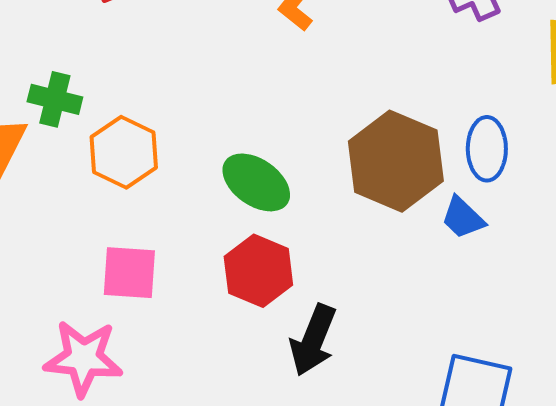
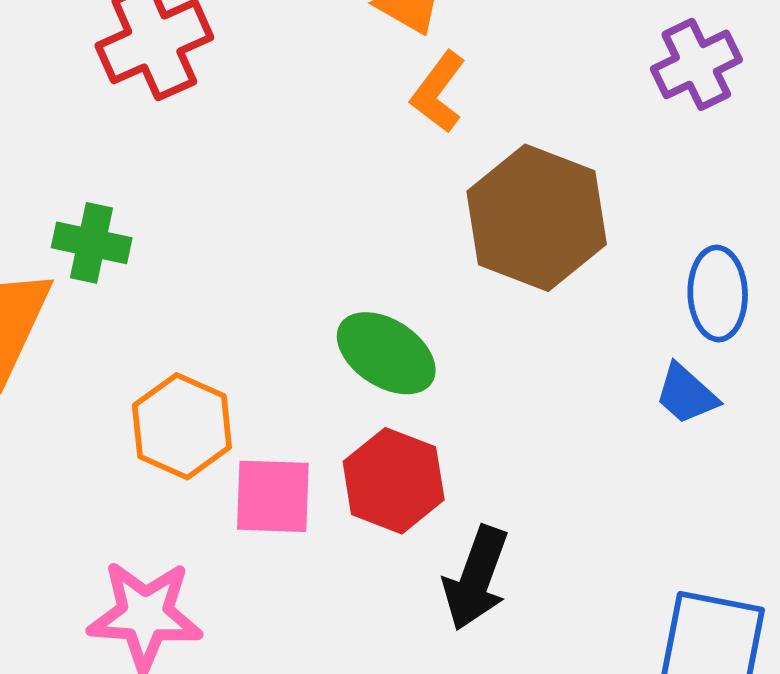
orange hexagon: (124, 152) -> (182, 426), moved
brown hexagon: (396, 161) -> (537, 218), moved
pink square: (129, 273) -> (273, 496), moved

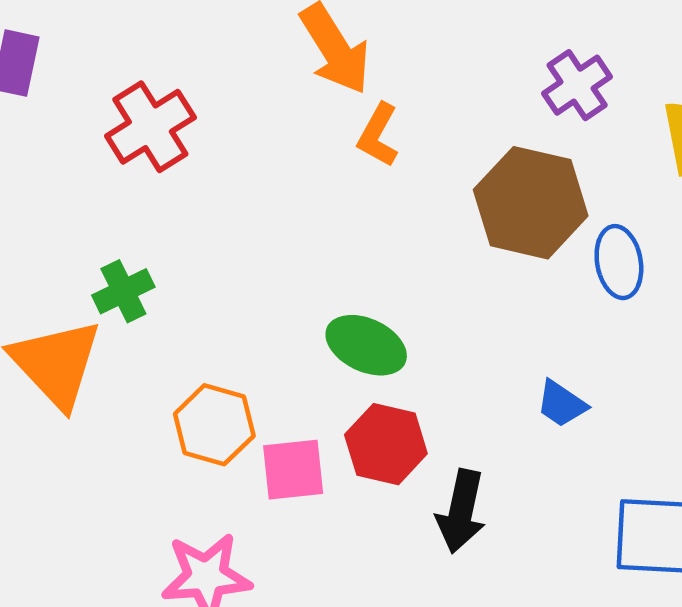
brown hexagon: (537, 218) -> (531, 203), moved
green cross: (92, 243) -> (123, 291), turned -30
blue trapezoid: (686, 394) -> (561, 404), moved

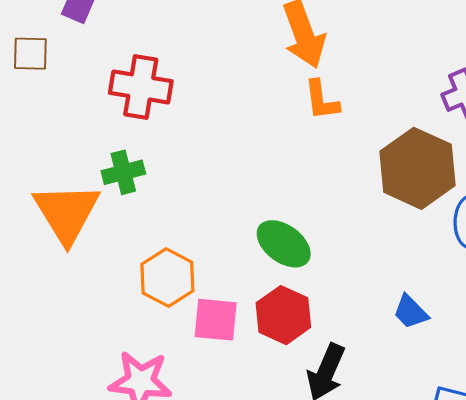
red cross: (150, 127) -> (141, 87), moved, turned 30
orange L-shape: (378, 135) -> (322, 100), turned -48

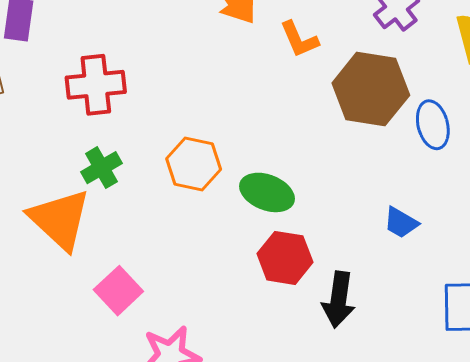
orange L-shape: (322, 100) -> (299, 39), moved
orange hexagon: (167, 278) -> (194, 164), moved
pink square: (216, 320) -> (118, 291), moved, turned -33

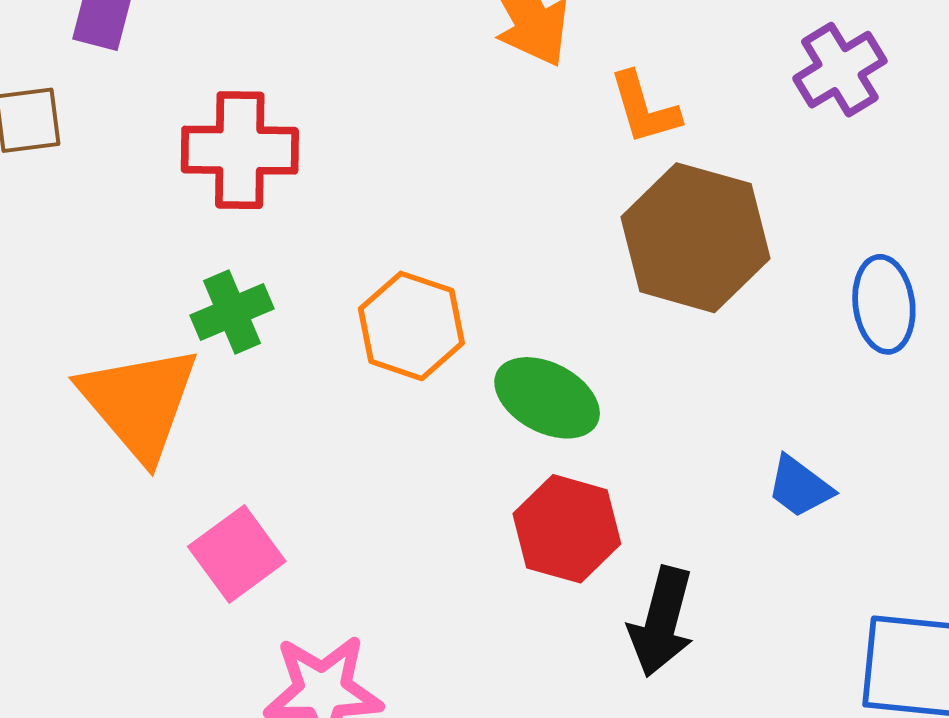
brown hexagon: (371, 89) -> (695, 238), moved

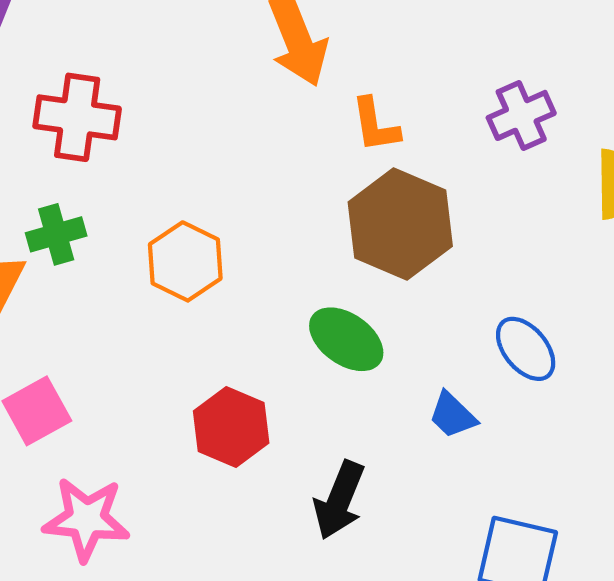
blue ellipse: (884, 304) -> (526, 349), moved, turned -40
green ellipse: (547, 398) -> (346, 339), moved
red hexagon: (567, 529) -> (231, 427), moved

